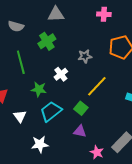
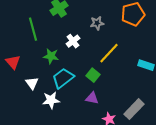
white star: (40, 144) -> (51, 100), moved

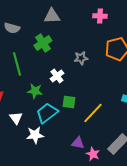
yellow line: (109, 53) -> (93, 113), moved
green square: (93, 75) -> (69, 102), moved, turned -32
purple triangle: (92, 98) -> (78, 143), moved

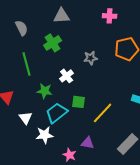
gray semicircle: (12, 28) -> (22, 28), turned -133
pink star: (93, 154) -> (70, 155), moved

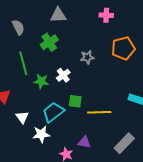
green star: (45, 91) -> (41, 81), moved
yellow line: (103, 113) -> (99, 112), turned 45

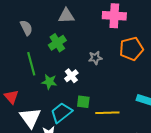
pink cross: (106, 15) -> (114, 16), size x1.6
white triangle: (22, 117) -> (30, 118), size x1.6

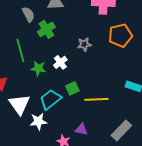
gray semicircle: (26, 28) -> (28, 14), moved
green square: (83, 102) -> (72, 88), turned -32

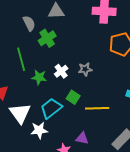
gray star: (84, 44) -> (85, 69), moved
green square: (72, 88) -> (73, 97), turned -32

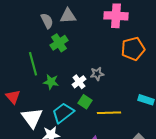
gray semicircle: (29, 23) -> (47, 21), moved
white cross: (61, 71) -> (79, 82), moved

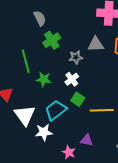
gray triangle: (68, 16) -> (96, 44), moved
gray star: (97, 74) -> (76, 57), moved

